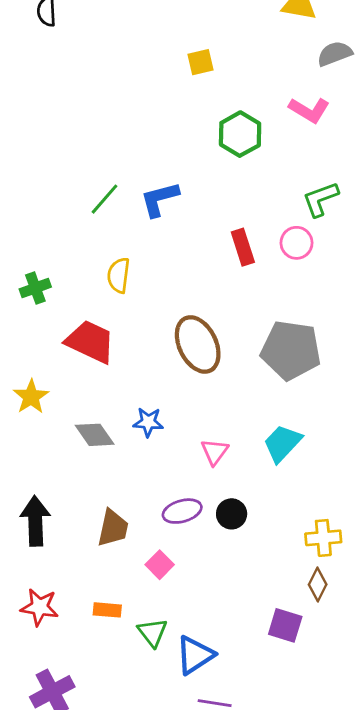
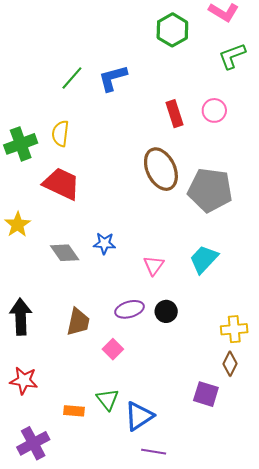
green L-shape: (321, 199) -> (232, 56), moved
yellow semicircle: (119, 275) -> (60, 134), moved
green cross: (35, 288) -> (21, 144), size x1.4
brown ellipse: (198, 344) -> (161, 169), moved
orange rectangle: (107, 610) -> (74, 411), moved

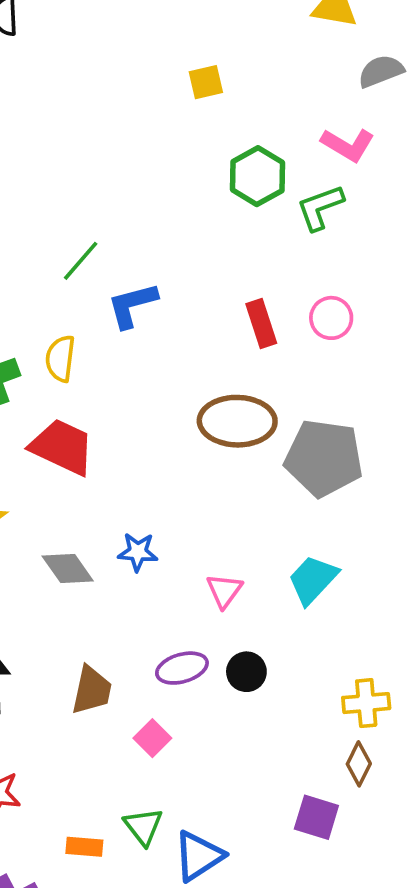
green L-shape: (232, 56) -> (320, 207), moved
blue L-shape: (113, 78) -> (132, 305), moved
brown ellipse: (161, 169) -> (237, 421), turned -63

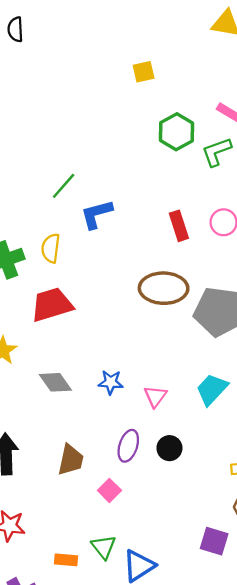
red trapezoid: (62, 447) -> (52, 305), turned -42
blue star: (138, 552) -> (111, 382), moved
purple ellipse: (182, 668) -> (128, 446), turned -56

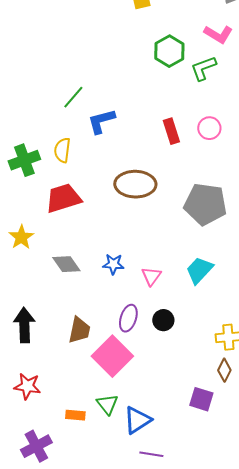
brown ellipse: (164, 288) -> (135, 184), moved
pink square: (109, 490) -> (112, 356), size x2.0

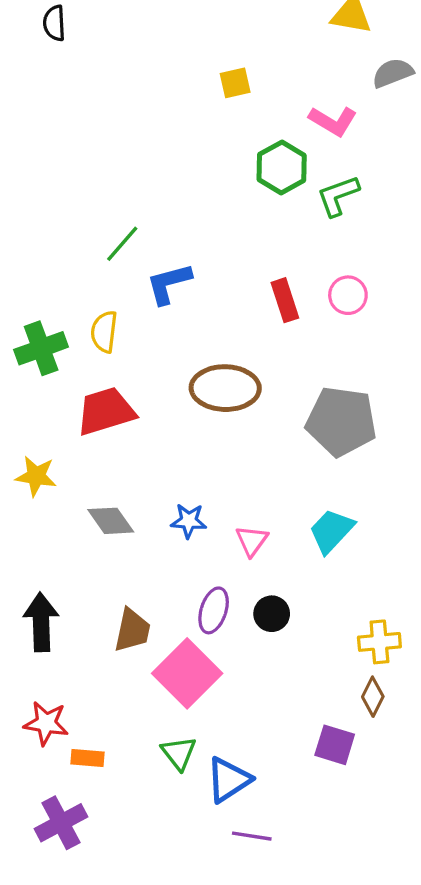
pink L-shape: (218, 34) -> (333, 121), moved
yellow star: (21, 237) -> (36, 476), turned -30
orange rectangle: (75, 415) -> (88, 758), moved

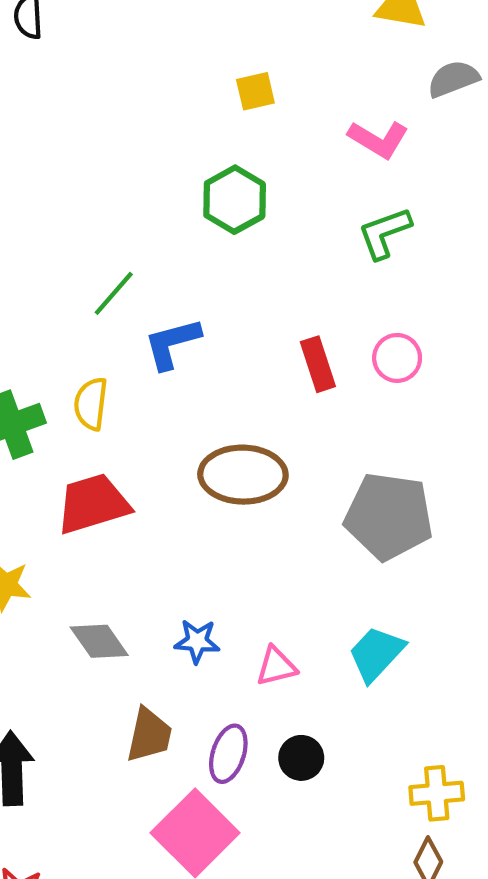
green hexagon: (282, 167) -> (235, 200), moved
pink triangle: (252, 541) -> (276, 666), turned 40
brown trapezoid: (132, 630) -> (149, 735), moved

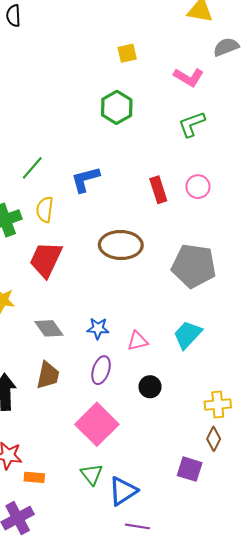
green line: (114, 293) -> (32, 168), moved
red trapezoid: (93, 504) -> (46, 260), turned -48
brown trapezoid: (149, 735) -> (48, 375), moved
purple ellipse: (228, 754) -> (101, 370), moved

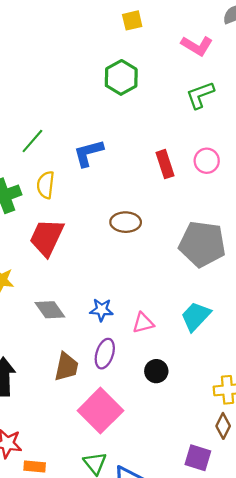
brown ellipse: (121, 245) -> (126, 222), size x0.7
brown trapezoid: (48, 375) -> (66, 367), moved

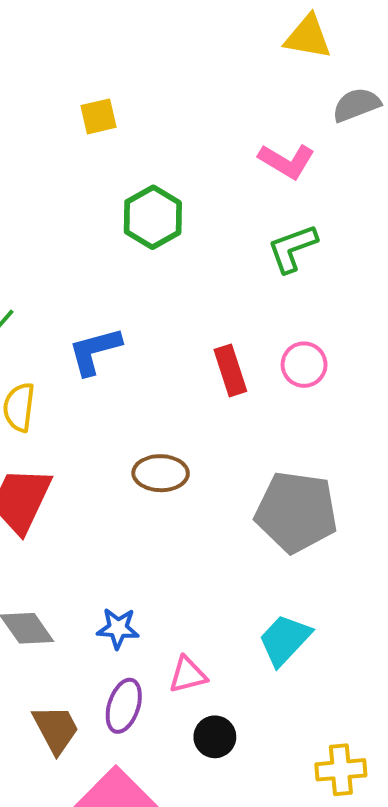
yellow square: (132, 20) -> (99, 116), moved
pink triangle: (143, 323) -> (188, 675), moved
brown trapezoid: (66, 367) -> (56, 729), turned -40

